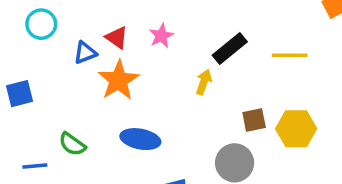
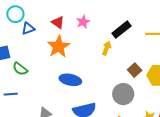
blue triangle: (85, 53) -> (28, 28), moved
brown square: (254, 120) -> (135, 70), turned -32
green semicircle: (72, 144) -> (20, 69), moved

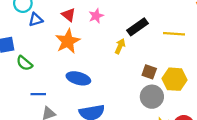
brown square: (135, 70) -> (149, 72), turned -32
blue line: (11, 94) -> (38, 94), moved
gray circle: (123, 94) -> (152, 97), moved

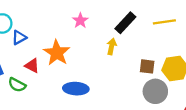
red triangle: (69, 15) -> (32, 66), moved

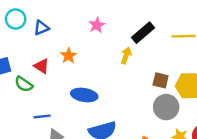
blue triangle: (19, 38) -> (41, 28), moved
orange star: (57, 53) -> (69, 56), size x0.6

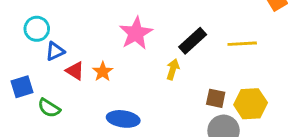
pink star: (97, 25) -> (136, 33), size x1.6
blue triangle: (41, 28) -> (55, 51), moved
red triangle: (42, 66) -> (75, 71), moved

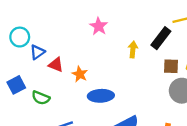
pink star: (136, 33) -> (99, 26), size x0.7
black rectangle: (193, 41) -> (161, 38), moved
orange star: (103, 72) -> (80, 74), moved

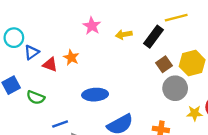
yellow arrow: (133, 50) -> (124, 35), moved, turned -105
brown square: (171, 66) -> (164, 64), turned -35
orange star: (80, 74) -> (71, 57), moved

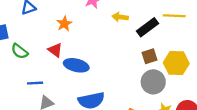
red triangle: (50, 64) -> (55, 50), moved

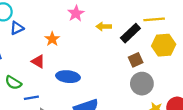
red triangle: (55, 50) -> (38, 61), moved
green semicircle: (20, 51) -> (13, 83), moved
yellow hexagon: (176, 63) -> (164, 45), moved

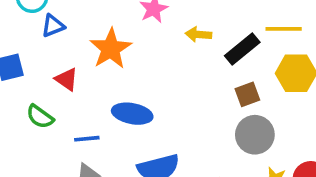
orange star: (52, 39) -> (111, 49), size x1.6
red triangle: (38, 61) -> (67, 79), moved
blue line: (31, 98) -> (87, 139), moved

